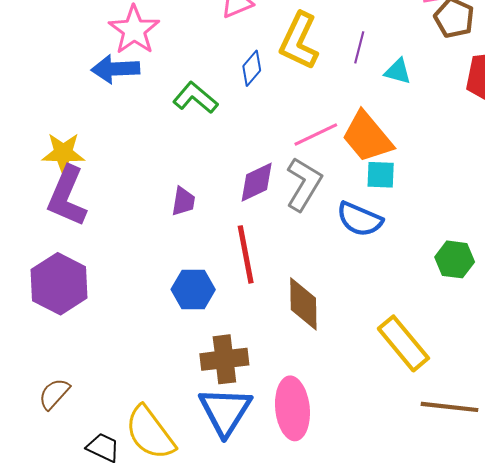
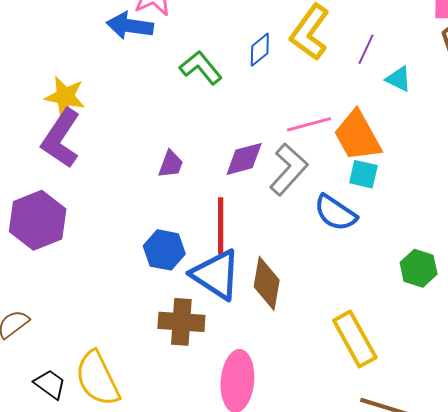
blue triangle: (225, 411) -> (216, 275), moved, turned -40

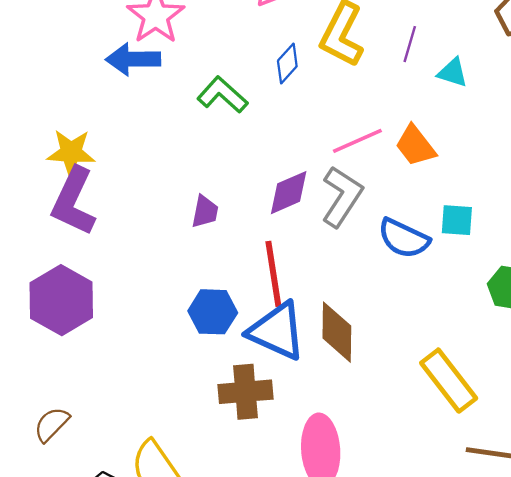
orange trapezoid: (357, 136) -> (415, 146), size x0.7
cyan square: (363, 174) -> (457, 220), moved

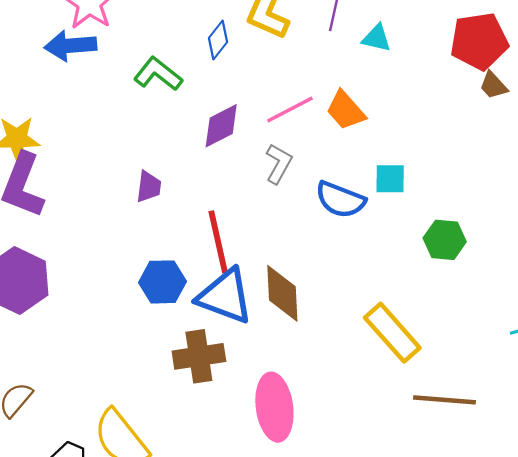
purple diamond: (289, 193) -> (221, 126), moved
gray L-shape: (342, 197) -> (279, 164), size x0.7

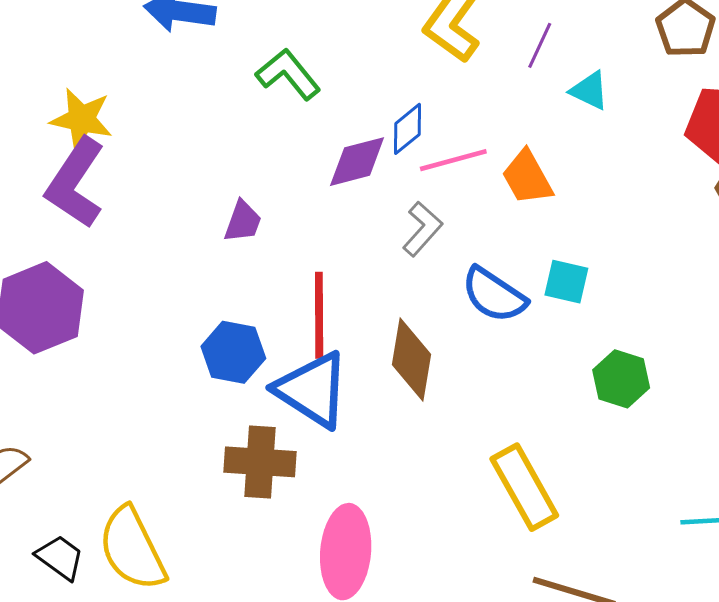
blue diamond: (218, 40) -> (408, 129), moved
brown diamond: (282, 293) -> (411, 360), moved

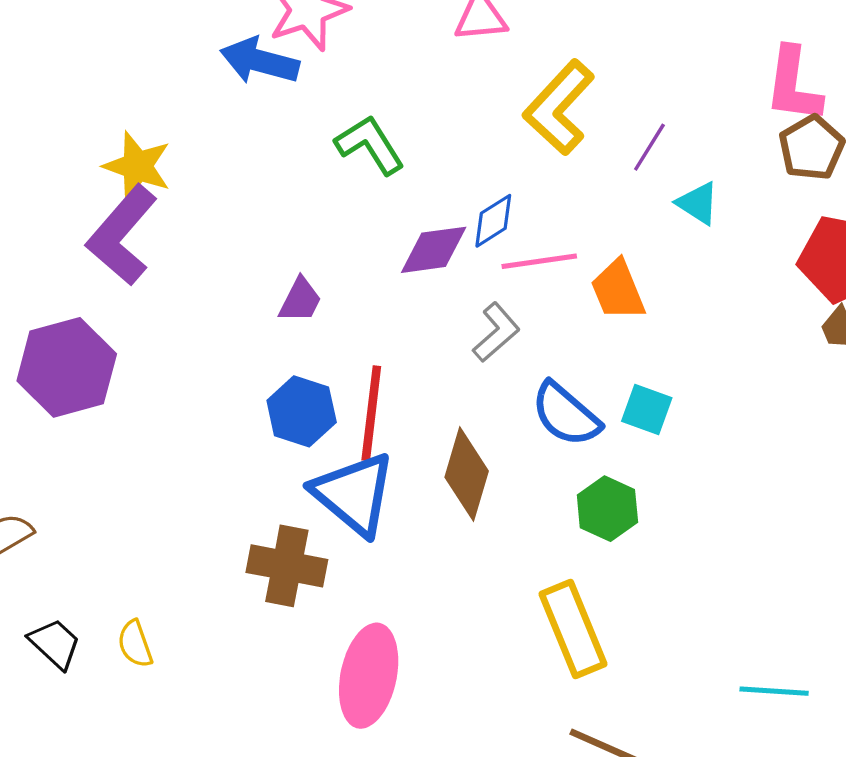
blue hexagon: (233, 352) -> (302, 411), moved
green hexagon: (621, 379) -> (607, 509), moved
yellow semicircle: (132, 549) -> (135, 644), size x0.5

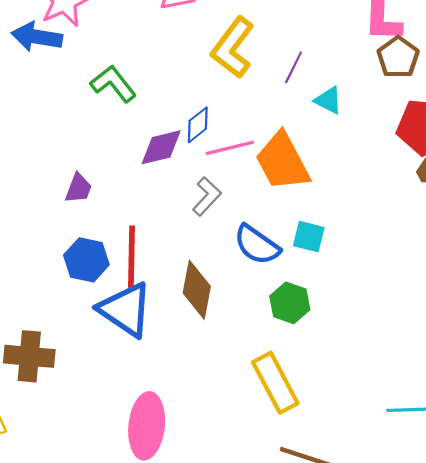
orange trapezoid: (618, 290) -> (282, 161), size x1.5
brown cross: (287, 566) -> (29, 356), moved

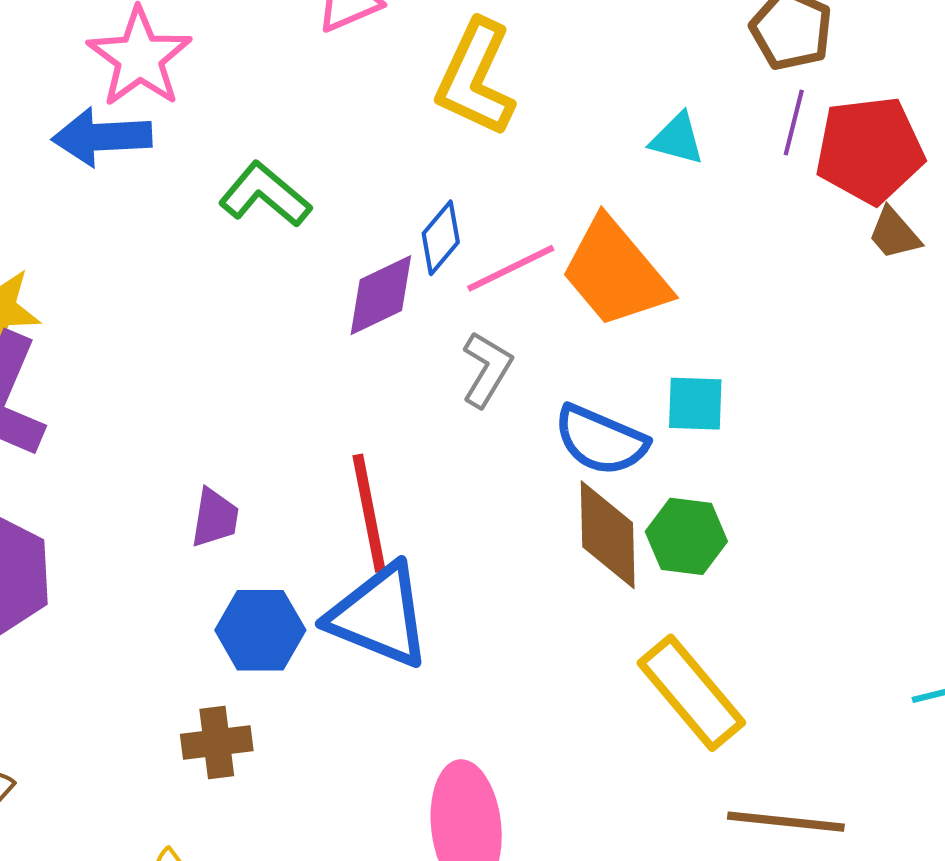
purple line: (294, 67) -> (794, 122), moved
purple trapezoid: (78, 188) -> (215, 518), moved
blue hexagon: (86, 260) -> (260, 630), moved
brown diamond: (197, 290) -> (608, 535), moved
brown cross: (29, 356) -> (217, 742), size x0.7

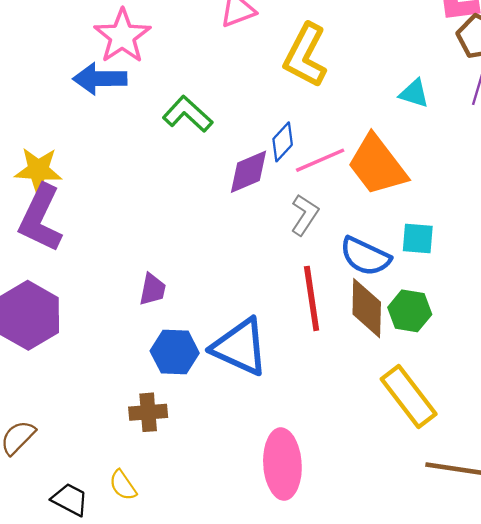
red line: (369, 513) -> (312, 298), moved

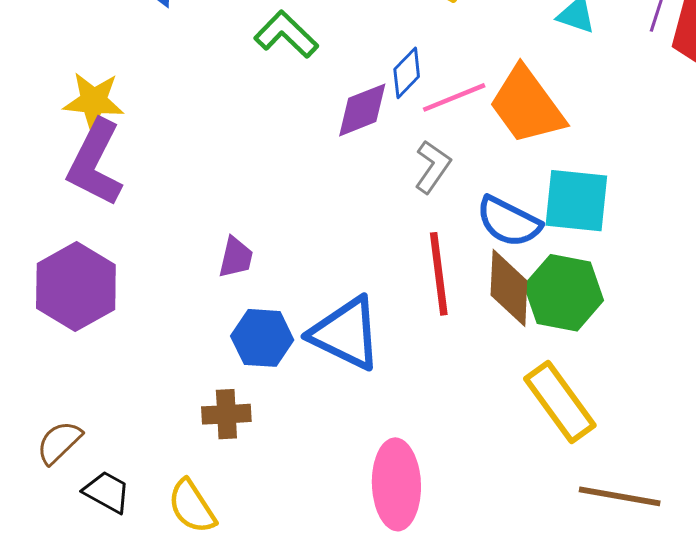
cyan square: (418, 239) -> (576, 201), size x1.6
green hexagon: (410, 311) -> (564, 293), size x1.4
yellow semicircle: (123, 485) -> (192, 506), size x1.4
black trapezoid: (70, 499) -> (107, 492), moved

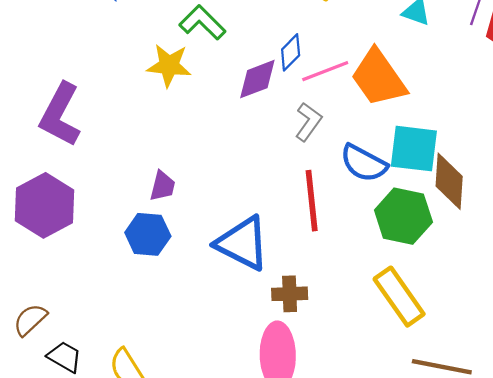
yellow star: (94, 101) -> (169, 65), moved
brown diamond: (509, 288) -> (449, 181), moved
blue hexagon: (262, 338) -> (148, 234), moved
brown cross: (226, 414) -> (290, 294), moved

